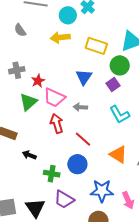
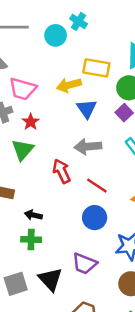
yellow arrow: (60, 37) -> (69, 85), moved
pink trapezoid: (54, 98) -> (23, 89), moved
gray arrow: (80, 107) -> (88, 147), size x1.5
green cross: (52, 174) -> (31, 239), moved

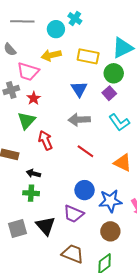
yellow arrow: (69, 85) -> (51, 55), moved
red arrow: (62, 171) -> (45, 140), moved
blue circle: (95, 218) -> (85, 190), moved

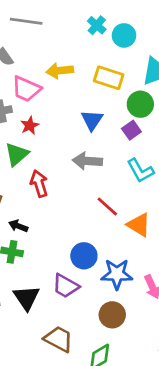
cyan circle: (56, 29) -> (124, 35), moved
red line: (85, 151) -> (107, 207), moved

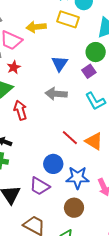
yellow rectangle: (109, 78) -> (68, 19), moved
red line: (107, 207) -> (70, 138), moved

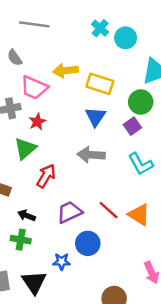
yellow rectangle: (68, 19) -> (100, 84), moved
red arrow: (20, 110) -> (46, 176), turned 48
blue star: (78, 178) -> (62, 262), moved, size x0.6
purple trapezoid: (40, 186) -> (69, 212), moved, turned 125

